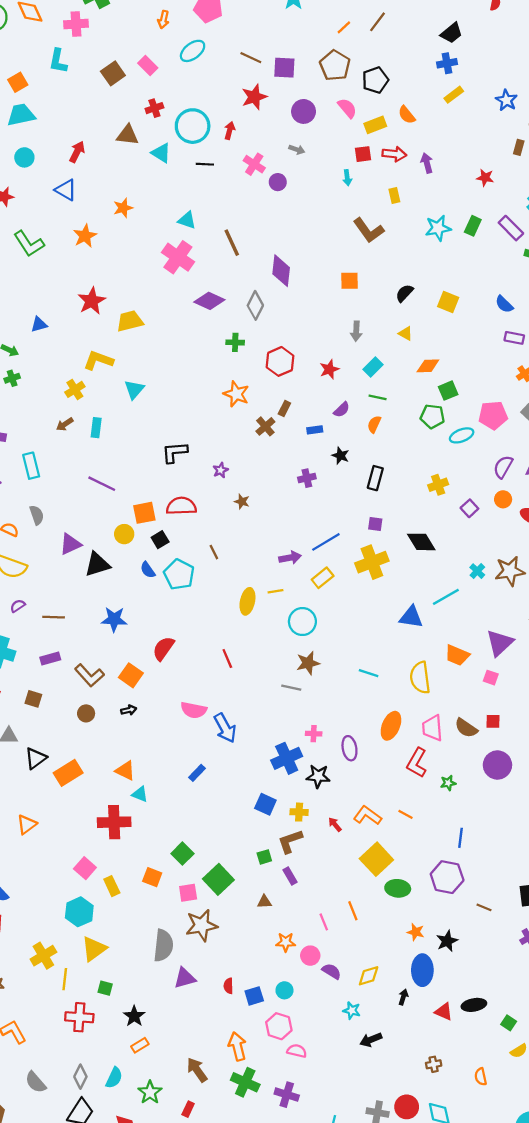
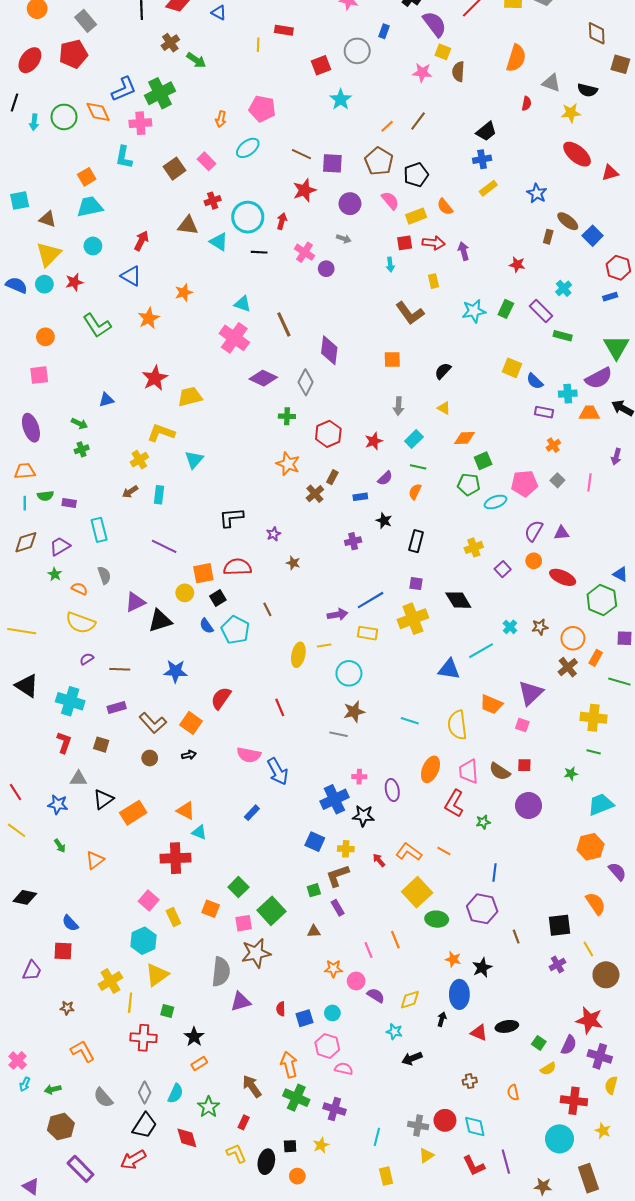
yellow square: (448, 302) -> (512, 368), moved
brown star: (510, 571) -> (540, 627), size x0.6
yellow rectangle: (323, 578) -> (367, 633), turned 48
brown line: (484, 907) -> (516, 937), turned 48

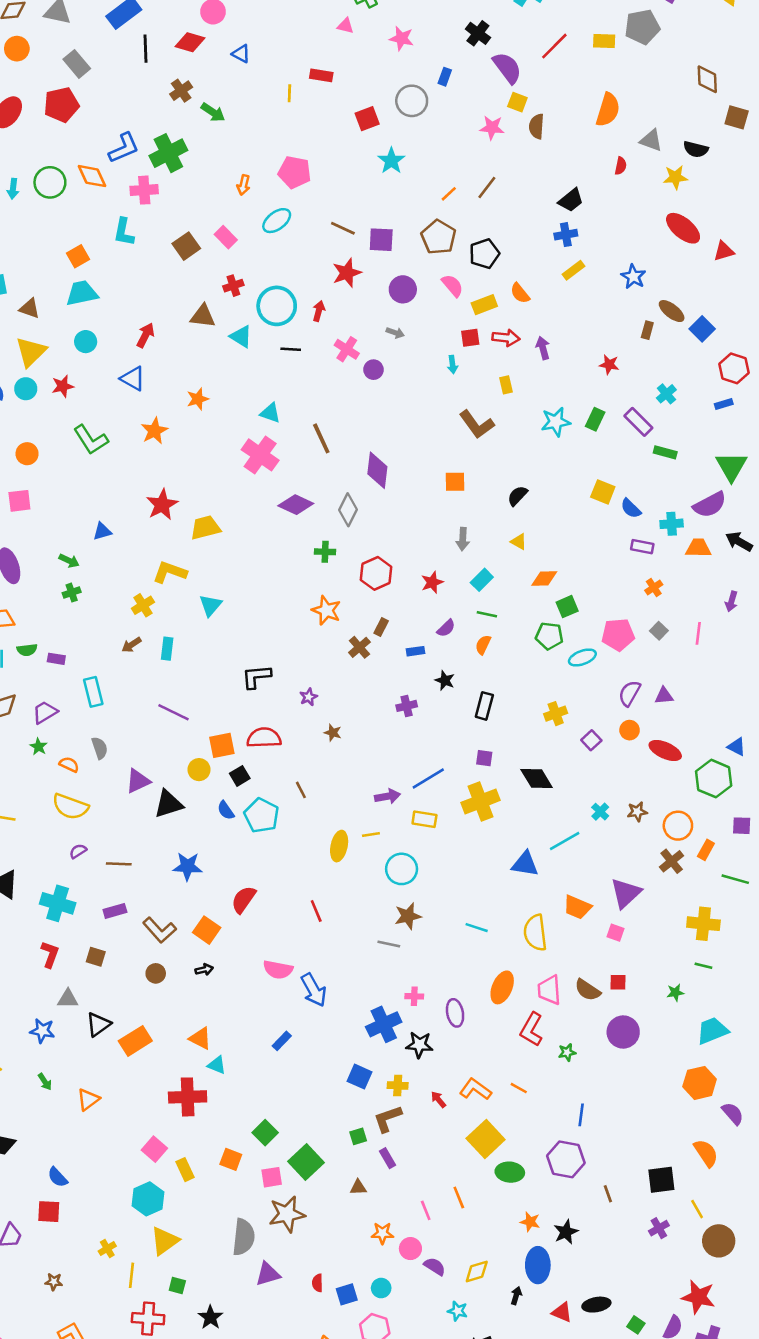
yellow cross: (110, 981) -> (107, 1249), size x0.6

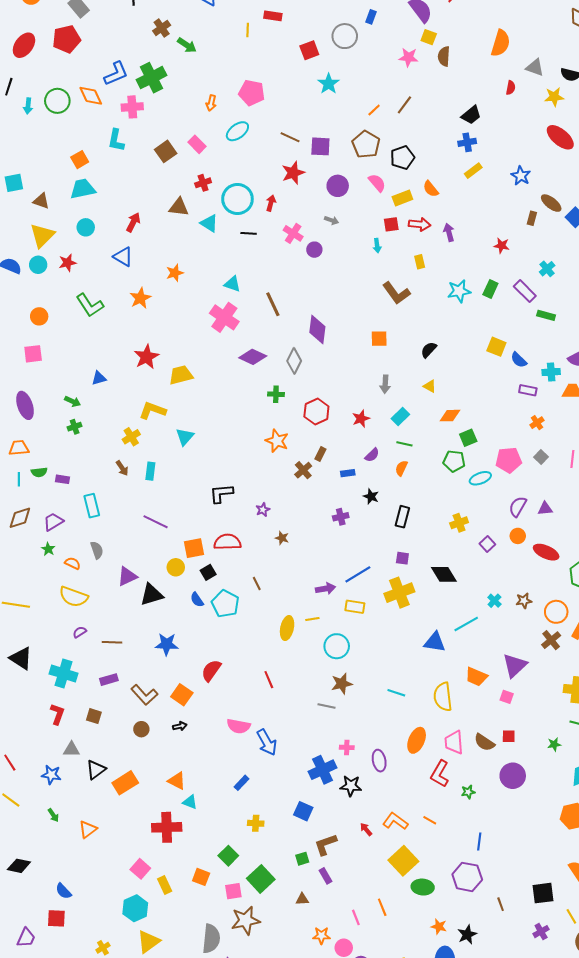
brown arrow: (131, 645) -> (122, 468), turned -91
yellow cross: (398, 1085) -> (256, 823), moved

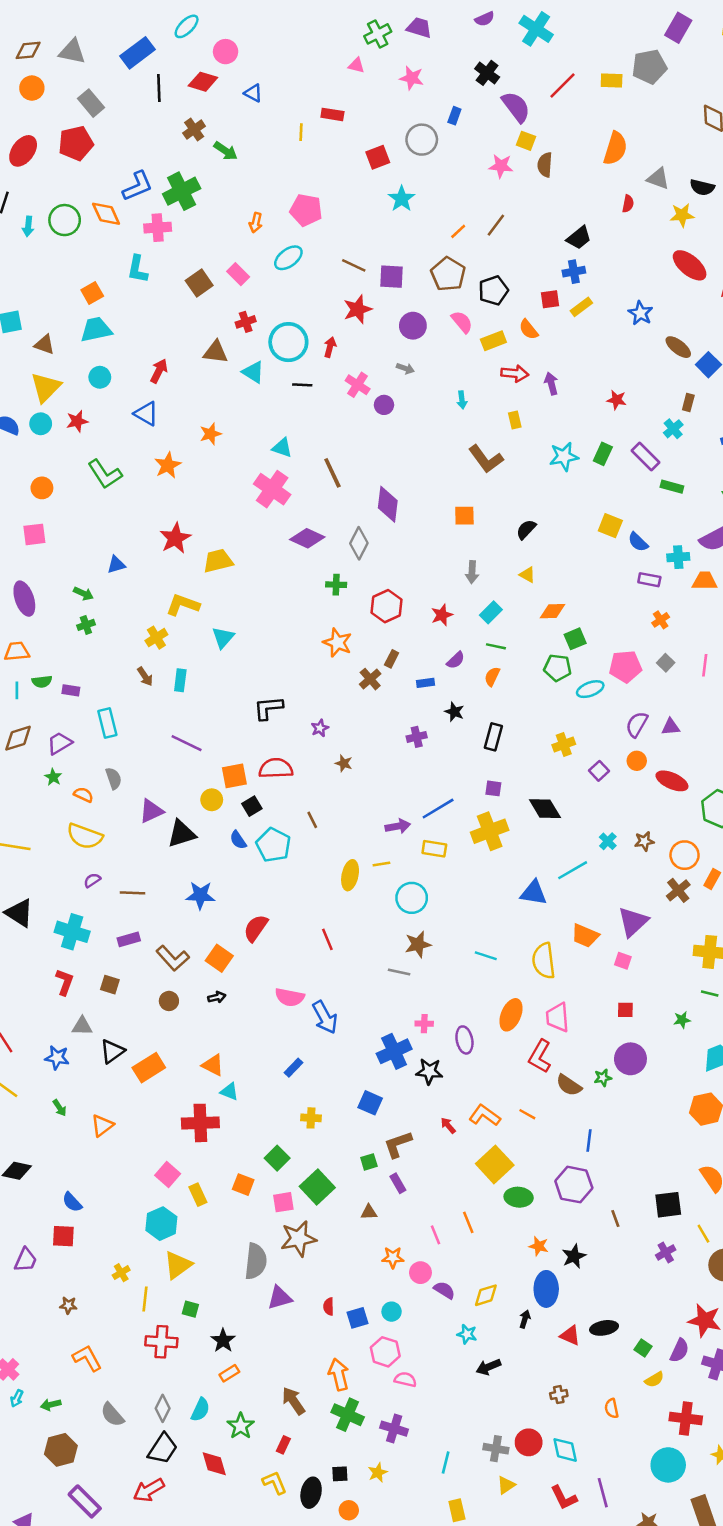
brown rectangle: (532, 218) -> (688, 402), moved
red square: (391, 224) -> (550, 299), moved
brown semicircle: (484, 742) -> (569, 1085), moved
green star: (468, 792) -> (603, 1078), moved

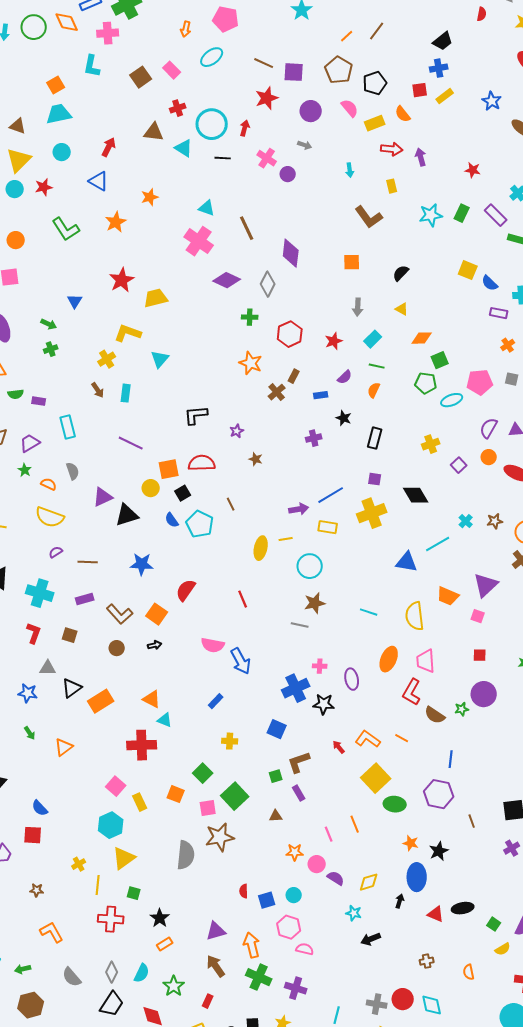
blue triangle: (116, 565) -> (75, 301), turned -42
gray square: (666, 663) -> (512, 379), turned -32
purple triangle: (280, 1298) -> (216, 931), moved

